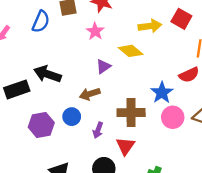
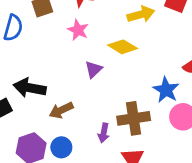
brown arrow: (90, 94) -> (61, 110), moved
blue circle: (72, 117) -> (61, 147), moved
purple arrow: (98, 130) -> (104, 133), moved

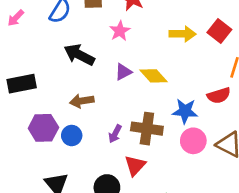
yellow diamond: (123, 47) -> (154, 76), moved
black arrow: (30, 88) -> (79, 55), moved
blue star: (166, 90) -> (185, 111), turned 30

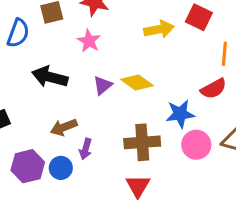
purple arrow: (115, 134) -> (86, 149), moved

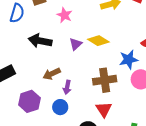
blue circle: (61, 168) -> (60, 107), moved

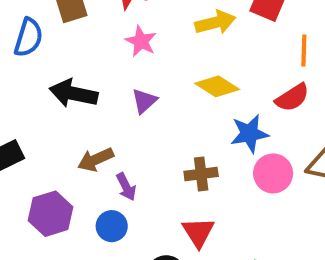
pink star: (64, 15) -> (141, 41), moved
yellow diamond: (98, 41) -> (217, 86), moved
brown cross: (105, 80) -> (201, 174), size x0.7
purple arrow: (67, 87) -> (126, 187), turned -40

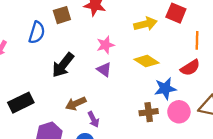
pink star: (141, 41) -> (105, 45), moved, turned 30
black arrow: (74, 93) -> (63, 65), turned -64
purple triangle: (144, 101) -> (104, 70), turned -42
brown cross: (201, 174) -> (149, 112), moved

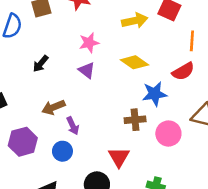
black arrow: (63, 65) -> (41, 64), size x0.6
pink circle: (179, 112) -> (168, 134), moved

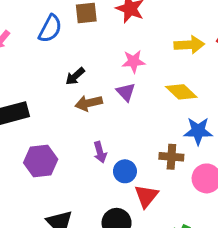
brown arrow: (53, 107) -> (89, 103), moved
blue circle: (62, 151) -> (125, 171), moved

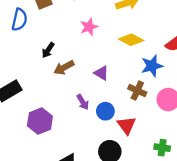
purple triangle: (126, 92) -> (101, 73), moved
brown cross: (171, 157) -> (137, 91), turned 36

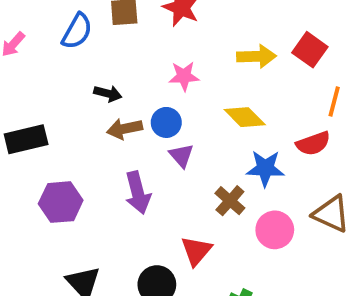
black arrow: (48, 50) -> (108, 93), turned -126
purple arrow: (83, 102) -> (138, 193), size x1.5
blue circle: (105, 111) -> (166, 122), moved

